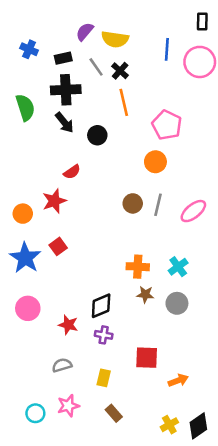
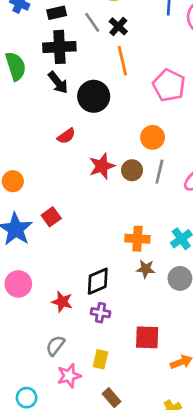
black circle: (97, 135) -> (94, 96), size x1.5
orange circle: (155, 162) -> (153, 137), moved
red star: (54, 201) -> (102, 166), moved
gray semicircle: (62, 365) -> (55, 346), turned -36
pink star: (68, 406) -> (69, 376), moved

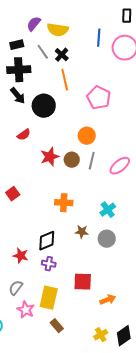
orange cross: (137, 239) -> (64, 203), moved
yellow rectangle: (100, 359) -> (49, 298), size x1.6
pink star: (69, 376) -> (26, 310), turned -30

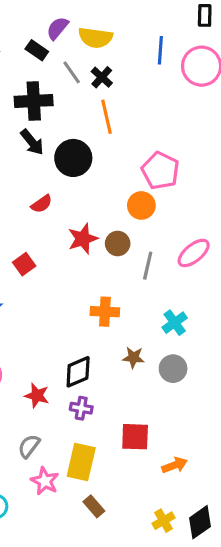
black rectangle: (17, 45) -> (37, 50), moved, turned 48
pink pentagon: (99, 98) -> (160, 171), moved
gray line: (92, 161) -> (148, 266), moved
red square: (13, 194) -> (24, 264), moved

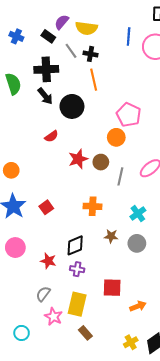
black cross: (102, 77) -> (91, 54), turned -32
red square: (24, 264) -> (46, 207), moved

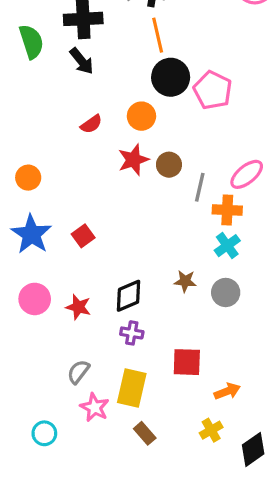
black circle: (72, 106) -> (171, 77), moved
orange circle: (116, 137) -> (141, 116), moved
orange cross: (93, 206) -> (227, 210), moved
red star: (48, 261) -> (78, 307), moved
yellow cross: (131, 342) -> (211, 430), moved

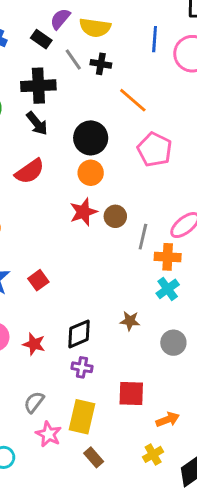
orange line: (158, 35) -> (133, 100), moved, turned -36
black circle: (171, 77) -> (91, 138), moved
red semicircle: (91, 124) -> (30, 171), moved, size x1.5
gray circle: (226, 292) -> (173, 343), moved

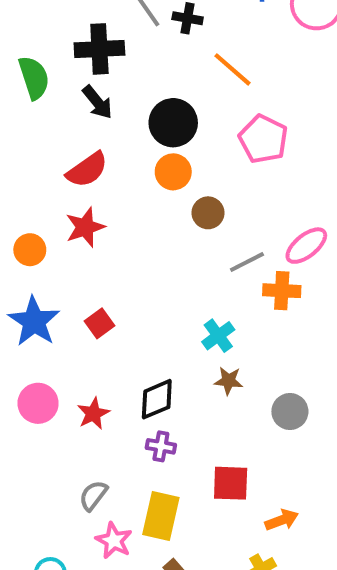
red star: (83, 212) -> (85, 227), moved
brown circle: (115, 216) -> (208, 213), moved
gray line: (143, 237) -> (247, 262), turned 50
cyan cross: (168, 289) -> (218, 336), moved
red star: (34, 344) -> (93, 414), turned 30

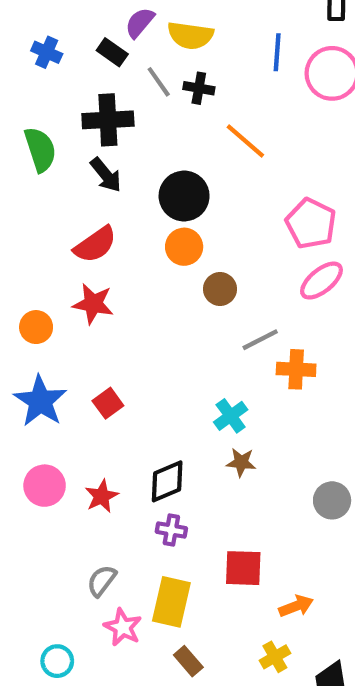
pink pentagon: (263, 139) -> (311, 223), moved
red star: (85, 227) -> (93, 304), turned 30
pink ellipse: (306, 246) -> (321, 281), moved
gray circle: (290, 411) -> (332, 500), moved

